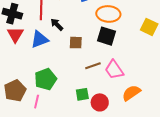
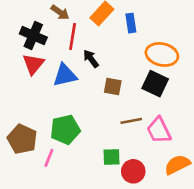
brown pentagon: (15, 91) -> (22, 139), turned -30

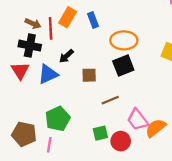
black cross: (33, 36) -> (30, 46), moved
red line: (73, 37) -> (51, 28), moved
black arrow: (91, 59) -> (66, 56), turned -84
black square: (155, 84) -> (123, 66), turned -35
pink trapezoid: (159, 130) -> (138, 120), moved

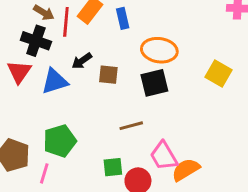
brown square: (89, 75) -> (108, 75), moved

